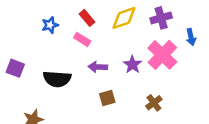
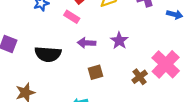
blue arrow: (191, 37) -> (175, 15), turned -63
pink cross: (162, 55) -> (166, 64), moved

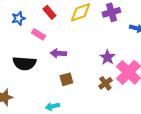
pink rectangle: (72, 17) -> (38, 34), moved
purple star: (119, 41) -> (107, 57), moved

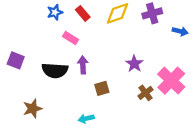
blue star: (18, 18) -> (55, 12), moved
purple arrow: (58, 53) -> (83, 65), moved, turned 84
purple star: (107, 57) -> (134, 64), moved

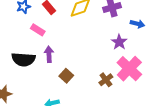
purple star: (134, 64) -> (119, 42), moved
brown square: (102, 88) -> (66, 76), turned -32

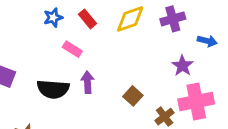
pink cross: (129, 69) -> (196, 101), turned 35
brown square: (66, 76) -> (133, 96), moved

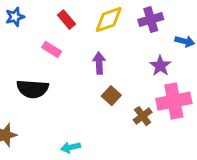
blue star: (53, 18) -> (15, 17), moved
purple arrow: (87, 82) -> (99, 63), moved

